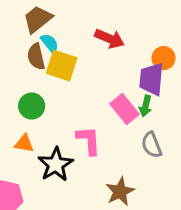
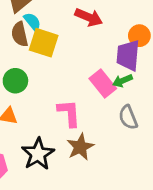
green arrow: (146, 106) -> (122, 81), turned 54
black star: (56, 164) -> (38, 154), moved
brown star: (120, 191) -> (80, 147), moved

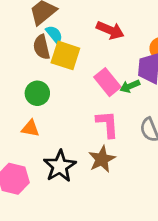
green arrow: (122, 81) -> (130, 86), moved
pink rectangle: (103, 84) -> (107, 82), moved
pink L-shape: (69, 113) -> (107, 124), moved

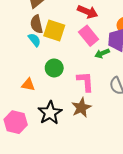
cyan semicircle: (54, 34) -> (34, 40), moved
pink rectangle: (107, 82) -> (89, 36), moved
green circle: (37, 93) -> (54, 68), moved

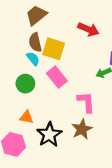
pink rectangle: (89, 36) -> (57, 77), moved
green circle: (54, 68) -> (25, 84), moved
orange triangle: (28, 85) -> (26, 117), moved

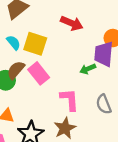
brown semicircle: (35, 42) -> (16, 70), moved, turned 54
cyan semicircle: (33, 59) -> (14, 43), moved

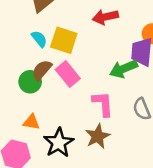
red arrow: (72, 23) -> (105, 17), turned 145
green arrow: (88, 69) -> (124, 69), size x1.5

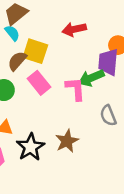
cyan semicircle: (39, 39) -> (12, 33), moved
brown semicircle: (42, 70) -> (17, 61), moved
pink L-shape: (103, 104) -> (75, 89), moved

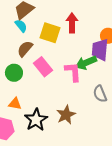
red arrow: (74, 29) -> (72, 23), turned 102
yellow square: (35, 51) -> (50, 33), moved

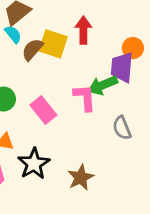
brown semicircle: (25, 49) -> (32, 49), moved
pink rectangle: (43, 67) -> (43, 110), moved
brown star: (66, 115) -> (81, 177), moved

